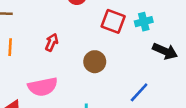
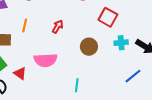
cyan cross: (144, 22) -> (121, 43), moved
blue line: (139, 92) -> (133, 76), moved

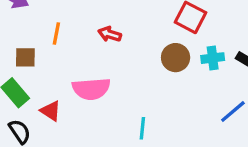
red arrow: (58, 27) -> (110, 34), turned -104
brown circle: (89, 47) -> (176, 58), moved

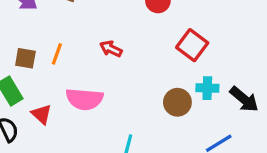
orange line: (56, 34) -> (57, 54), moved
brown circle: (176, 58) -> (177, 102), moved

